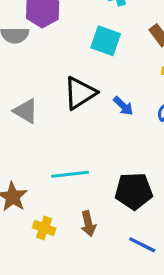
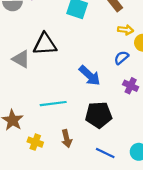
black triangle: (80, 93) -> (45, 44), moved, turned 30
blue arrow: (123, 106) -> (90, 76), moved, size x1.5

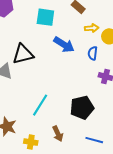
blue semicircle: (121, 58) -> (93, 53), turned -32
blue arrow: (90, 76) -> (64, 45), moved
cyan line: (53, 104) -> (40, 105), turned -40

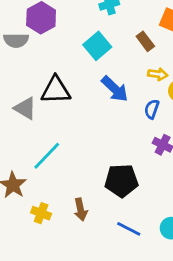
cyan square: (45, 17) -> (97, 46), turned 30
cyan line: (40, 105) -> (47, 156), moved

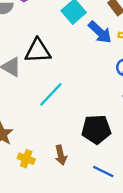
blue arrow: (115, 89) -> (100, 32), moved
cyan line: (47, 156) -> (51, 94), moved

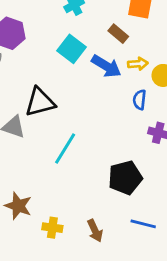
brown arrow: (61, 155) -> (95, 231), moved

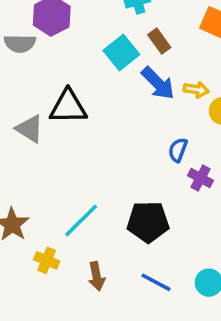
brown rectangle: (118, 34) -> (159, 41), moved
blue semicircle: (140, 100) -> (178, 150), moved
cyan line: (65, 149) -> (81, 221), moved

